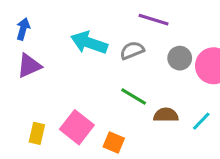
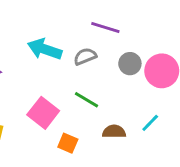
brown semicircle: (166, 115) -> (114, 132), moved
pink square: (77, 127) -> (43, 113), moved

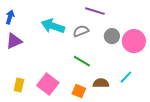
pink square: (43, 113) -> (48, 84), moved
orange square: (68, 143) -> (79, 91), moved

